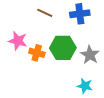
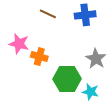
green hexagon: (63, 48) -> (67, 79), moved

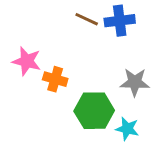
brown line: (48, 14) -> (87, 19), moved
gray star: (96, 59) -> (135, 82), turned -30

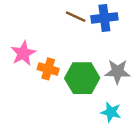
pink star: (27, 61) -> (23, 53), turned 30
green hexagon: (94, 111) -> (82, 78), moved

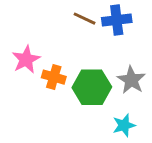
gray star: (117, 72) -> (131, 80), turned 30
cyan star: (111, 112) -> (124, 125), turned -30

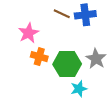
pink star: (26, 60) -> (29, 33), moved
cyan star: (124, 125) -> (79, 89), moved

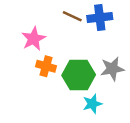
gray star: (96, 59) -> (112, 69), turned 30

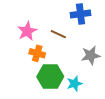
brown line: (72, 16) -> (58, 34), moved
green hexagon: (79, 75) -> (50, 77), moved

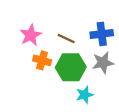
blue cross: (81, 14) -> (102, 34), moved
green hexagon: (50, 77) -> (71, 67), moved

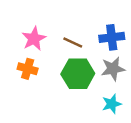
orange cross: (42, 60) -> (28, 69), moved
cyan star: (85, 95) -> (112, 104), moved

